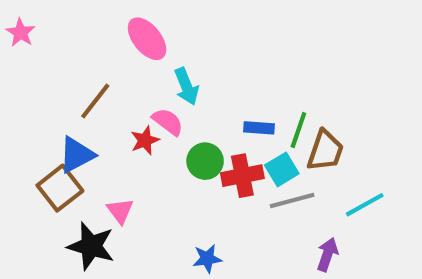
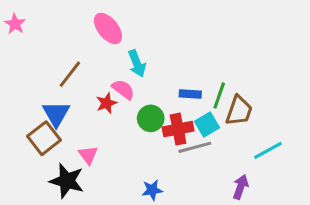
blue triangle: (76, 155) -> (56, 114), turned -32
gray line: (292, 201) -> (195, 147), moved

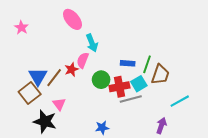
pink star: (15, 24) -> (21, 28), moved
brown line: (70, 74) -> (54, 78), moved
pink semicircle: (123, 89) -> (83, 60), turned -105

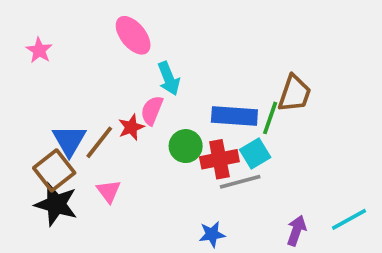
blue rectangle: (128, 63) -> (234, 116), size x1.6
brown trapezoid: (160, 75) -> (295, 93), moved
cyan line: (180, 101) -> (349, 219), moved
black star: (45, 121) -> (56, 204), moved
blue star: (102, 128) -> (212, 234), moved

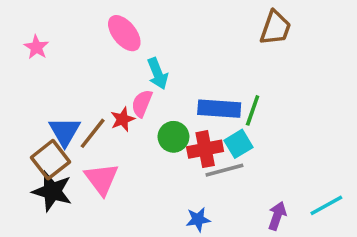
brown trapezoid: (295, 93) -> (275, 28), moved
pink triangle: (109, 191) -> (101, 179), size x1.5

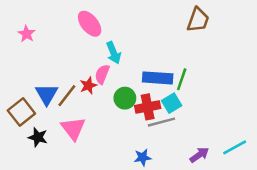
brown square: (50, 160) -> (21, 112), moved
black star: (52, 191) -> (38, 137), size x0.7
purple arrow: (277, 216) -> (199, 155), turned 36

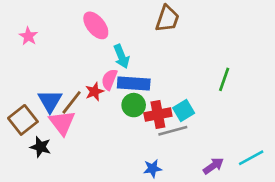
brown trapezoid: (198, 20) -> (167, 19), moved
blue rectangle: (158, 78) -> (134, 83), moved
green line: (182, 79) -> (224, 79), moved
pink triangle: (73, 128) -> (62, 123), moved

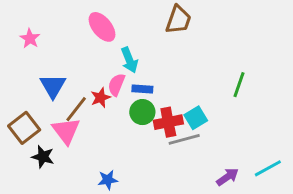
blue rectangle: (134, 83) -> (142, 89), size x0.6
blue triangle: (50, 101) -> (53, 86), moved
blue star: (153, 169) -> (108, 180), moved

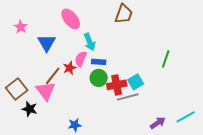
blue triangle: (53, 86) -> (47, 43), moved

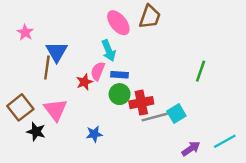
pink ellipse: (71, 19) -> (118, 23), moved
brown line: (53, 76) -> (47, 67), moved, turned -30
cyan square: (136, 82) -> (176, 113), moved
blue star: (75, 125) -> (94, 134), moved

